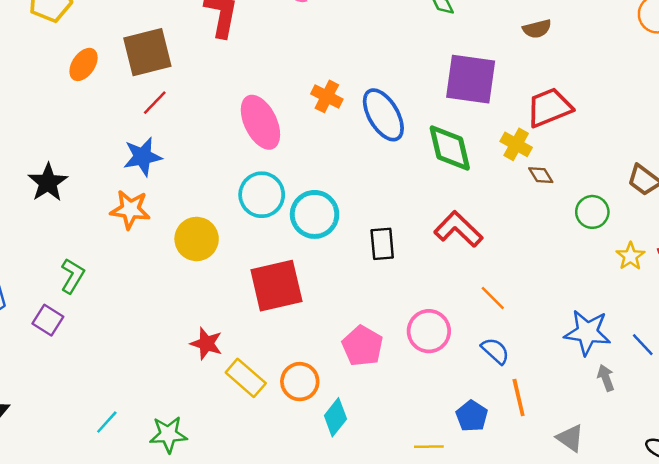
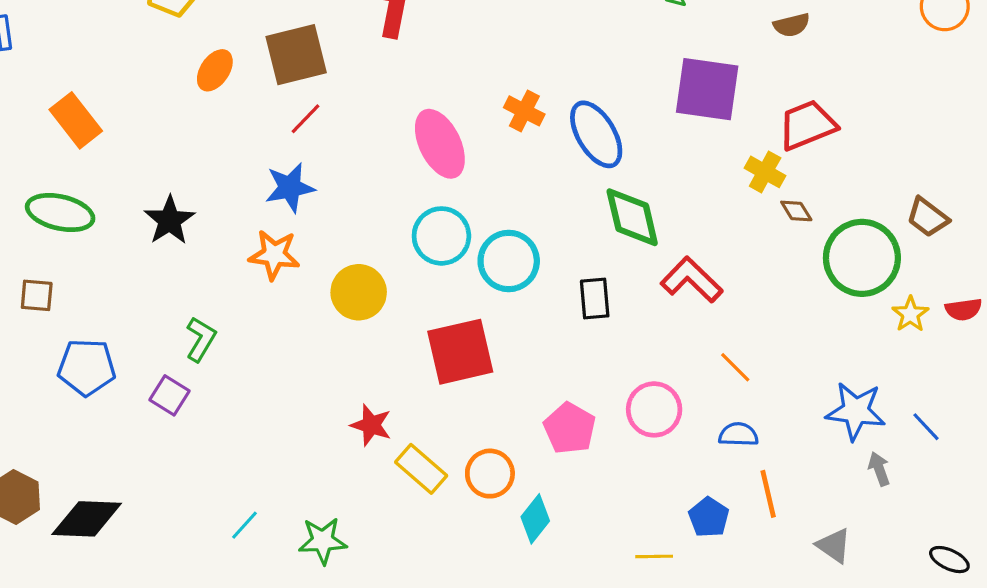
green diamond: (450, 148) -> (632, 217), moved
green circle: (592, 212) -> (862, 258), size x1.8
blue semicircle: (495, 351) -> (738, 434), turned -40

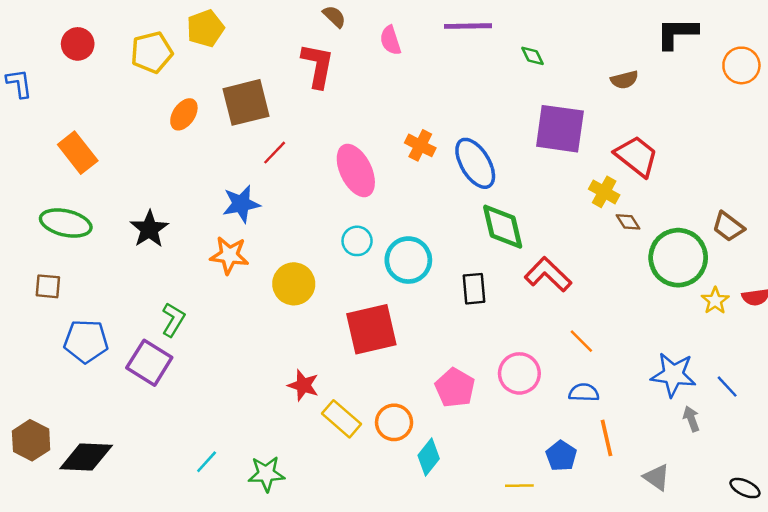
red line: (305, 119) -> (275, 153), moved
red trapezoid: (807, 125) -> (636, 156), turned 60
cyan circle: (441, 236) -> (357, 241), size x0.7
purple square: (170, 395) -> (149, 363), size x1.5

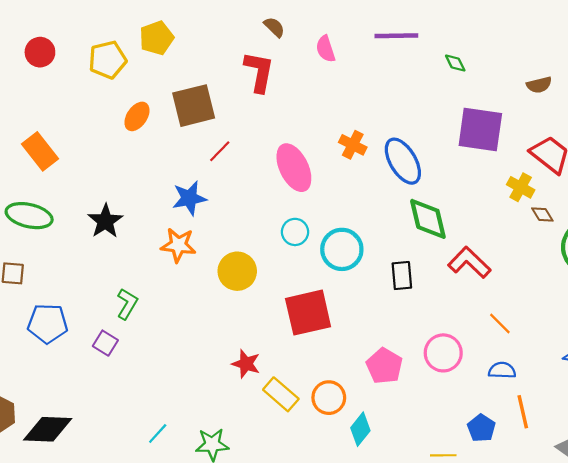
purple square: (149, 363) -> (105, 343), size x0.6

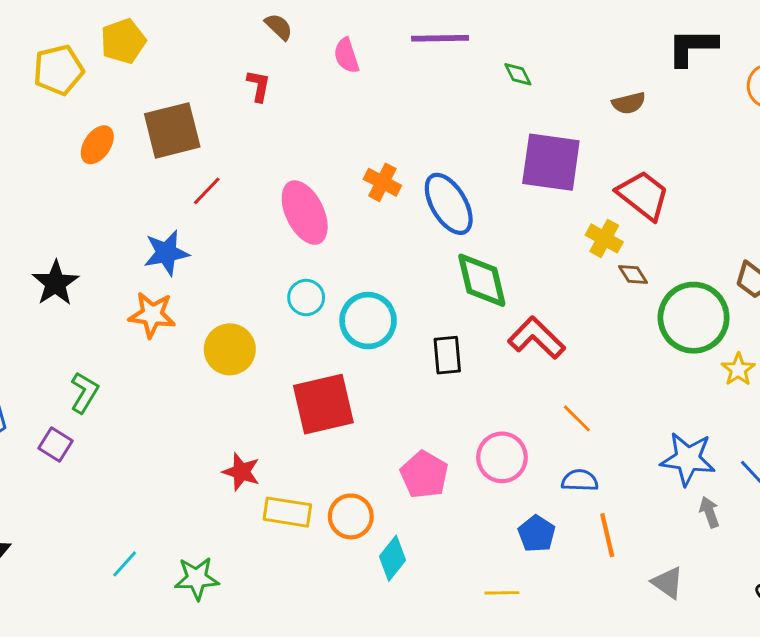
red L-shape: (259, 72) -> (259, 86), size x0.6
yellow rectangle: (281, 394) -> (287, 512), turned -32
blue pentagon: (481, 428) -> (537, 534), moved

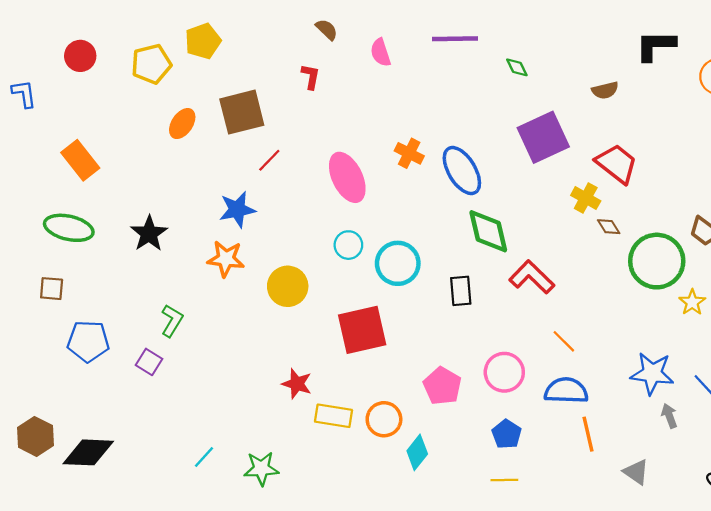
purple square: (551, 162) -> (543, 137), turned -33
blue semicircle: (580, 480) -> (566, 391), size x1.5
blue pentagon: (537, 534) -> (507, 434), moved

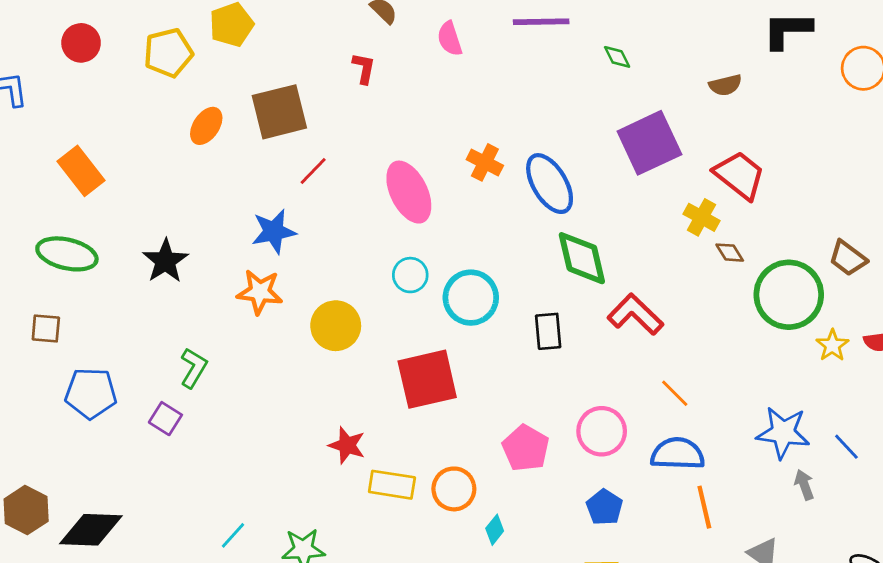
cyan diamond: (417, 452) -> (495, 530), size x0.7

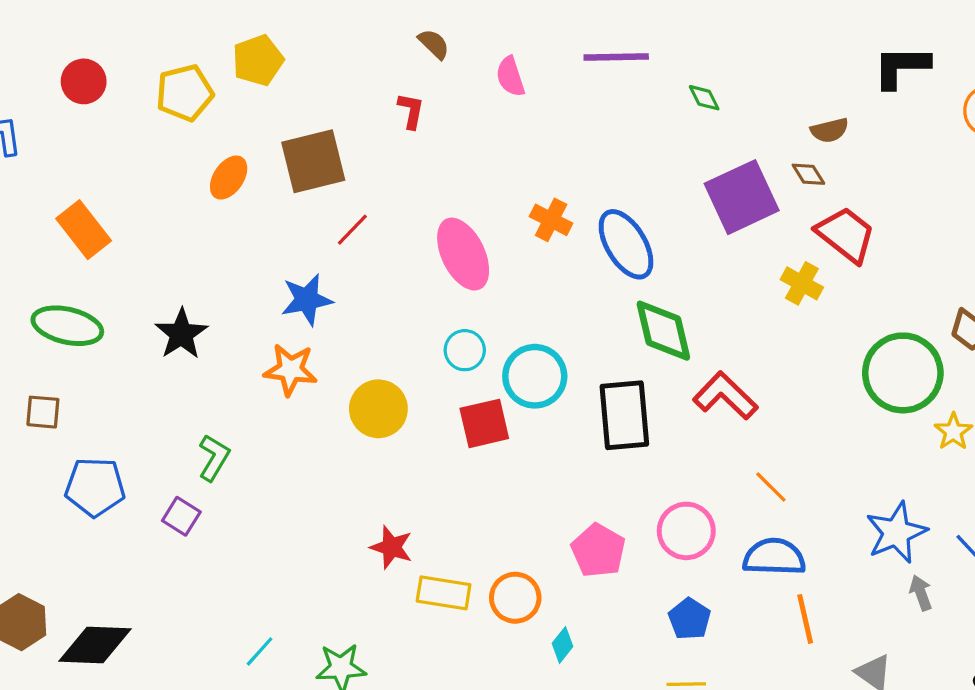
brown diamond: (730, 253) -> (808, 174), moved
black rectangle: (548, 331) -> (624, 415), size x1.6
red square: (427, 379) -> (484, 423), moved, size x0.7
blue star: (783, 433) -> (896, 533), turned -30

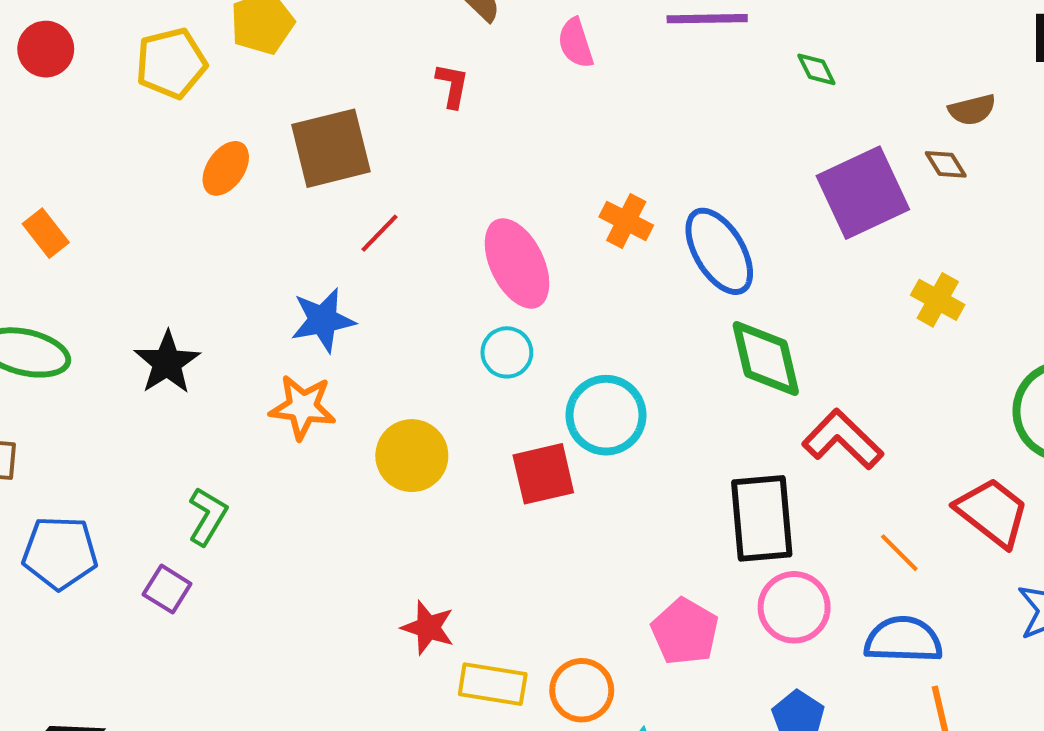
orange rectangle: (84, 230) -> (46, 233), size x0.7
red trapezoid: (846, 235) -> (992, 512), moved
cyan circle: (465, 350) -> (507, 352), moved
black rectangle: (624, 415) -> (762, 518), moved

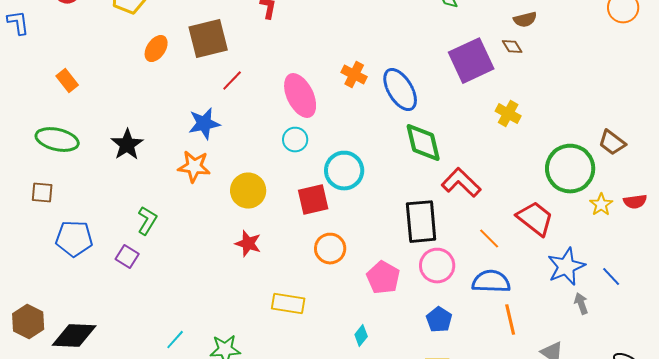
red star: (428, 628) -> (248, 244), moved
orange circle: (582, 690) -> (330, 249), moved

